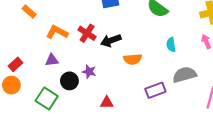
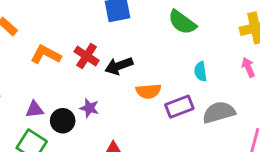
purple triangle: (52, 60) -> (34, 109), moved
purple rectangle: (155, 90) -> (179, 107), moved

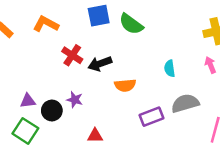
green semicircle: (182, 22) -> (131, 24), moved
orange L-shape: (46, 55) -> (46, 24), moved
purple rectangle: (179, 107) -> (152, 117), moved

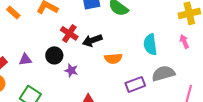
cyan semicircle: (170, 68) -> (150, 44), size x1.5
purple triangle: (28, 101) -> (25, 59), moved
black circle: (52, 111) -> (54, 55), moved

